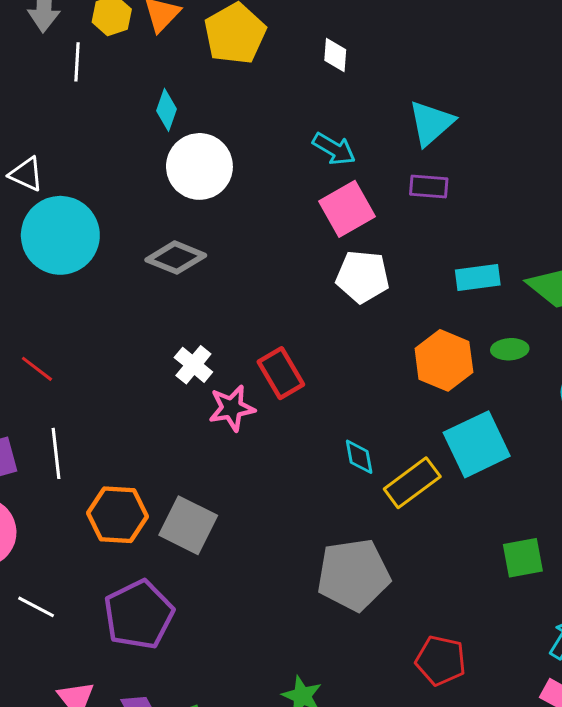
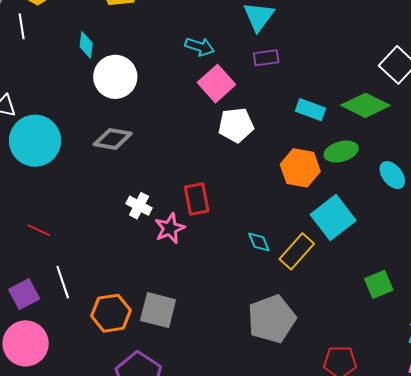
cyan rectangle: (478, 278) -> (310, 110), turned 40
green ellipse: (510, 349) -> (341, 152), size x1.4
red rectangle: (281, 373) -> (197, 199), turned 32

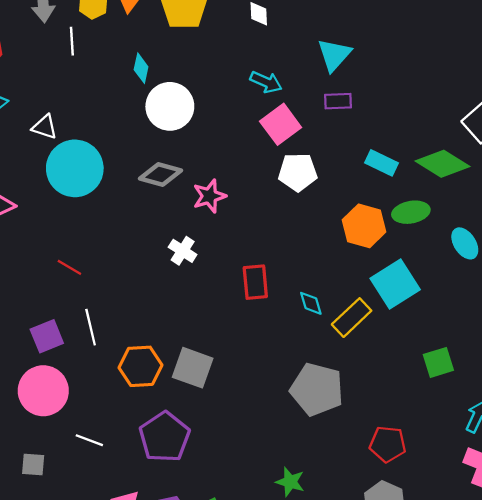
red rectangle: (197, 199) -> (255, 282), moved
pink star: (170, 228) -> (209, 196), moved
gray pentagon: (272, 319) -> (317, 389), turned 30

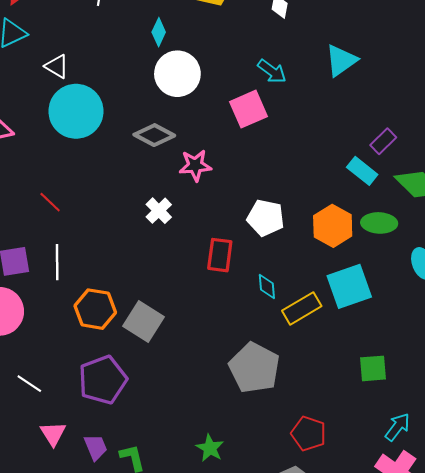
purple rectangle: (338, 101) -> (383, 141), moved, turned -55
pink square: (281, 124) -> (248, 109), moved
white pentagon: (298, 172) -> (266, 218), moved
white line: (89, 440) -> (29, 384), moved

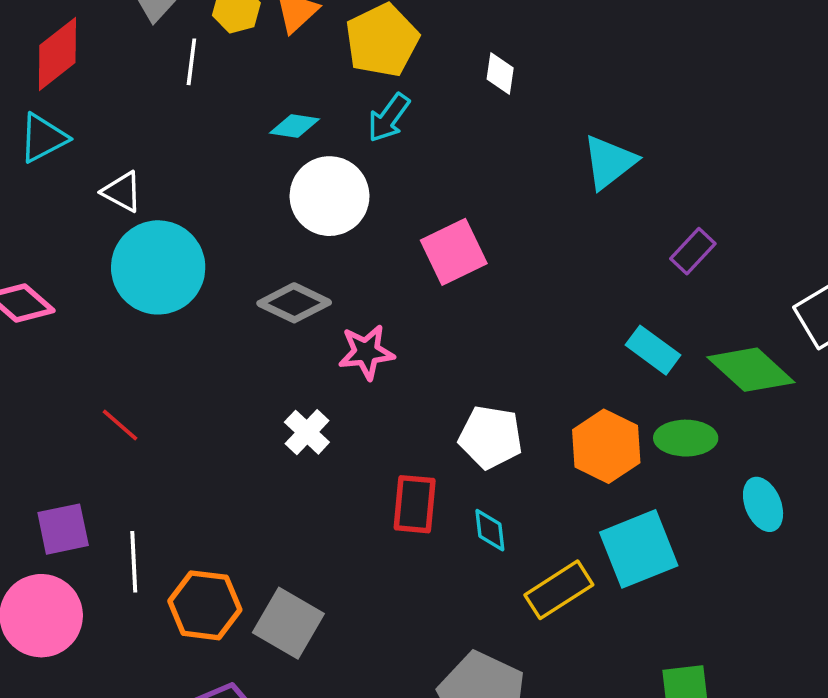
cyan diamond: (159, 32) -> (295, 126), turned 76
cyan arrow: (272, 71) -> (389, 118), moved, turned 92
purple rectangle: (383, 141) -> (693, 251), moved
white line: (57, 262) -> (134, 562), moved
cyan diamond: (267, 287) -> (490, 530), moved

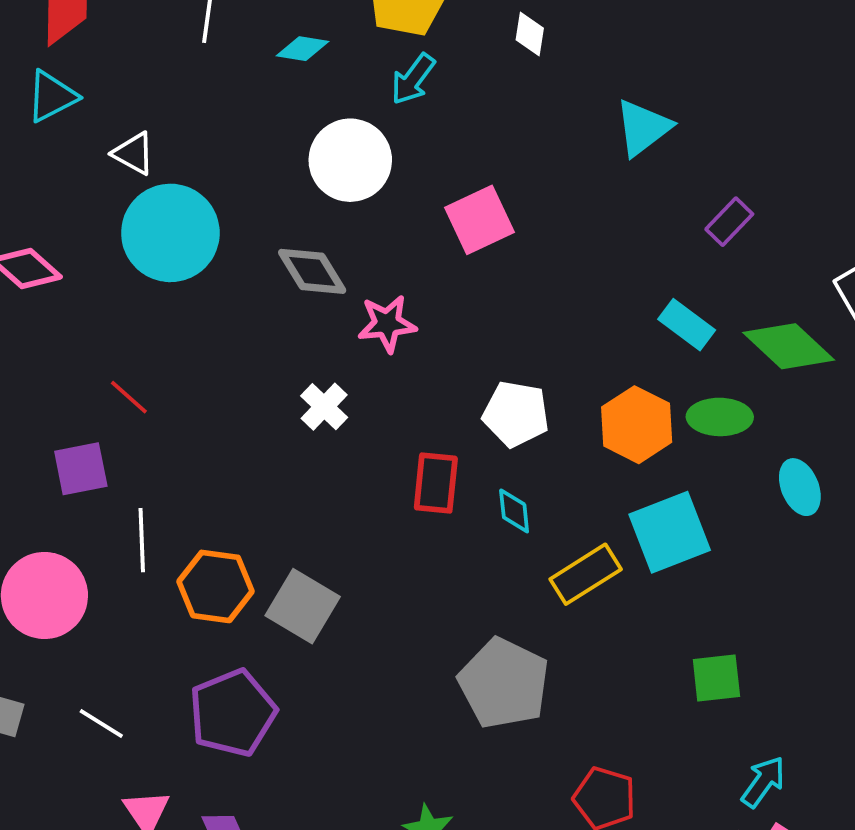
cyan diamond: (295, 126) -> (303, 49), moved
gray diamond: (294, 303) -> (312, 271), turned 32
purple square: (63, 529) -> (81, 469), moved

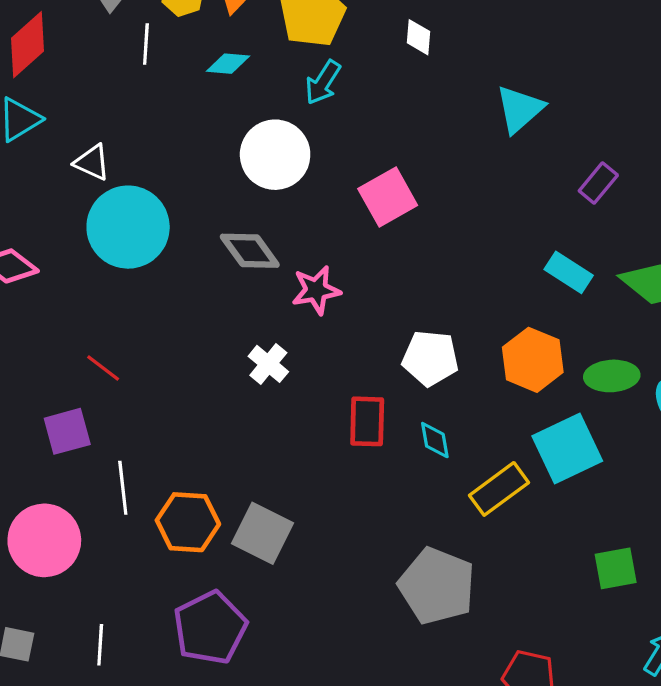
green ellipse: (720, 417) -> (612, 376), moved
white line: (101, 724) -> (100, 645), turned 66

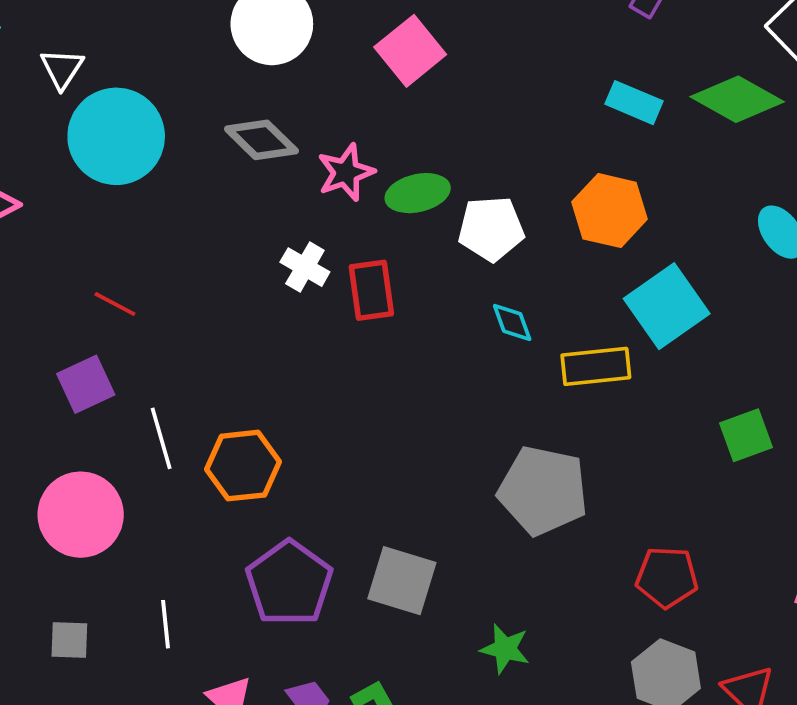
white triangle: (92, 162) -> (62, 69), turned 48
green ellipse: (612, 376) -> (418, 193), moved
red rectangle: (367, 421) -> (371, 290), moved
yellow rectangle: (499, 489) -> (596, 366), turned 40
gray square: (262, 533) -> (402, 581), moved

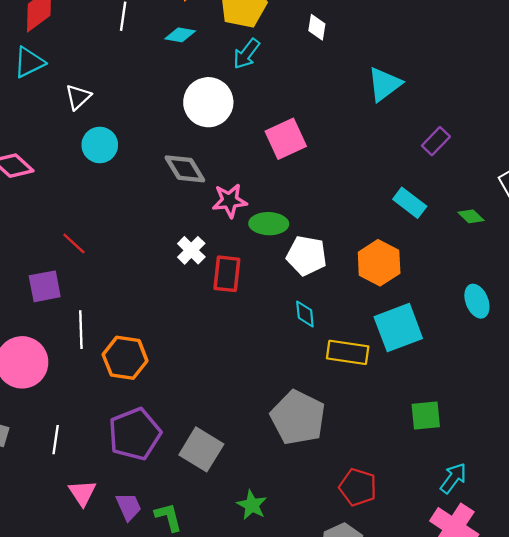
green diamond: (737, 99) -> (471, 216), size x0.5
cyan circle: (116, 136) -> (100, 145), size x0.6

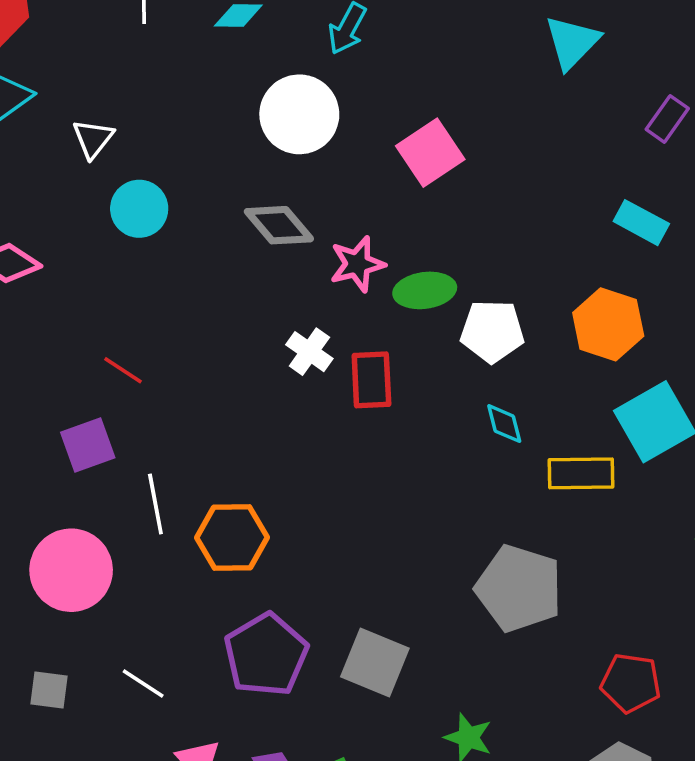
white line: (56, 440) -> (143, 684), turned -56

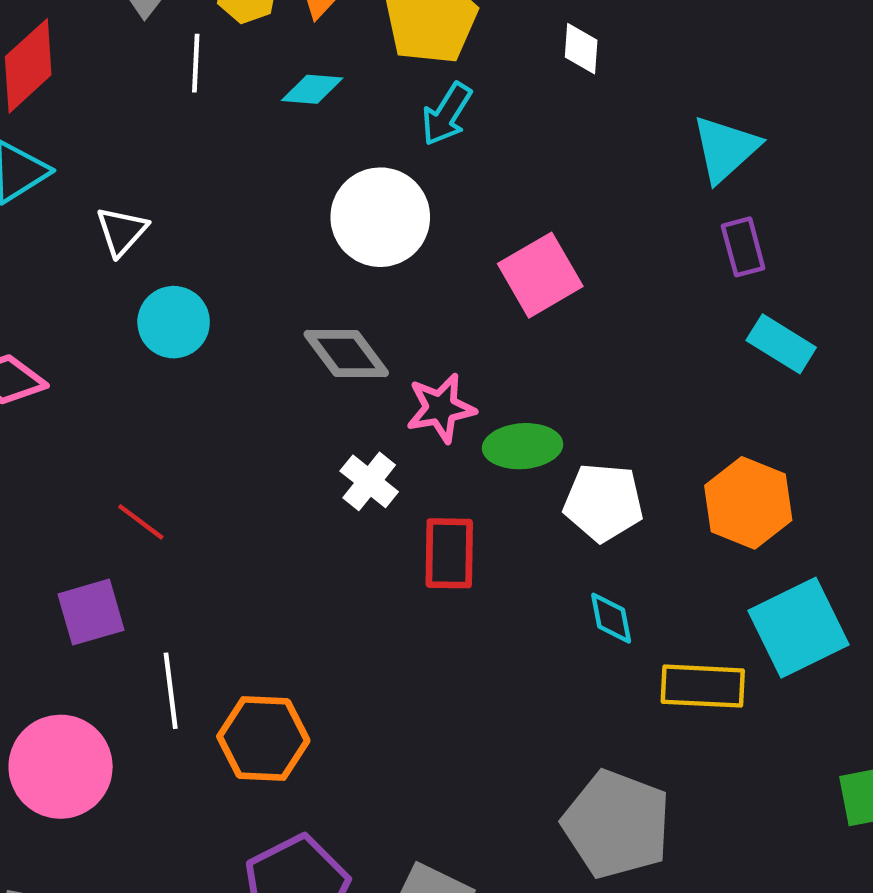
purple rectangle: (667, 119) -> (743, 247), moved, turned -54
cyan rectangle: (641, 223) -> (781, 344), moved
white cross: (309, 352) -> (369, 481), moved

